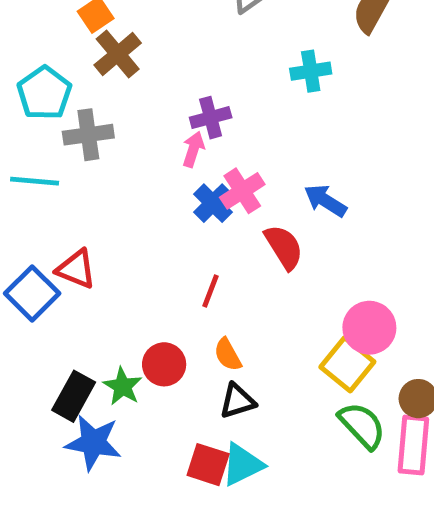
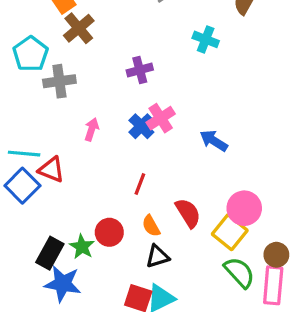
cyan cross: (311, 71) -> (206, 39), turned 30
pink arrow: (193, 149) -> (92, 129), moved
cyan line: (35, 181) -> (24, 154), moved
blue arrow: (325, 201) -> (214, 141), moved
red semicircle: (284, 247) -> (188, 213), moved

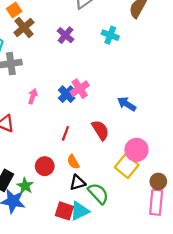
purple cross: (140, 70) -> (65, 35), moved, turned -35
blue arrow: (214, 141) -> (127, 104), moved
red semicircle: (188, 213) -> (100, 130), moved
green star: (82, 247) -> (25, 186), moved
green semicircle: (239, 272) -> (98, 193), moved

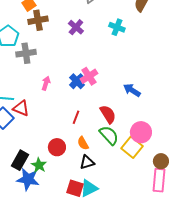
brown cross: (24, 27) -> (38, 20), turned 30
green semicircle: (98, 193) -> (109, 135), moved

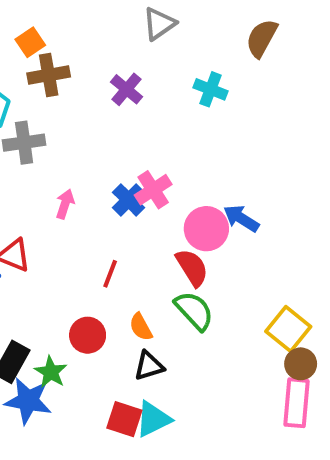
red line: (76, 117) -> (110, 274), moved
pink circle: (141, 132) -> (206, 229), moved
yellow square: (132, 147) -> (288, 329), moved

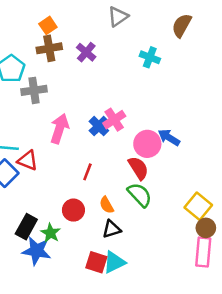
orange square: (30, 42) -> (48, 25), moved
purple cross: (126, 89) -> (86, 52), moved
pink arrow: (65, 204) -> (59, 129), size x1.6

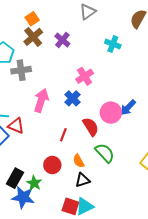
brown cross: (49, 48) -> (33, 37), turned -30
pink cross: (114, 120) -> (85, 76), moved
blue arrow: (169, 137) -> (128, 108), turned -78
red semicircle: (138, 168) -> (91, 127), moved

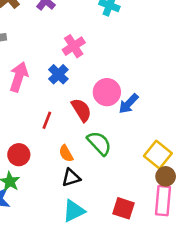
blue arrow: (128, 108) -> (129, 104), moved
red circle: (52, 165) -> (19, 155), moved
red square: (70, 206) -> (123, 208), moved

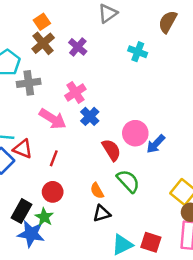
pink cross: (74, 46) -> (75, 92), moved
pink arrow: (19, 77) -> (53, 119), turned 104
red line: (47, 120) -> (54, 158), moved
cyan triangle: (74, 211) -> (122, 245), moved

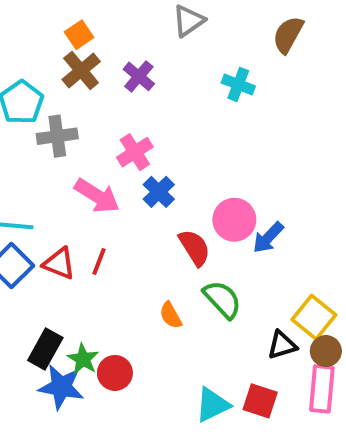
red triangle: (23, 149) -> (59, 264), moved
red circle: (53, 192) -> (115, 373), moved
black triangle: (102, 213) -> (282, 345), moved

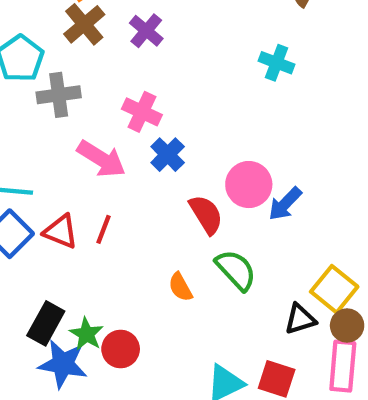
cyan cross: (238, 84) -> (277, 63), moved
pink cross: (135, 152) -> (142, 112), turned -32

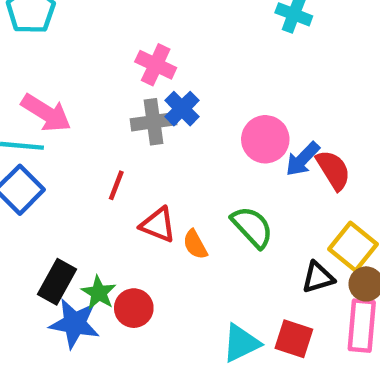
gray cross: (59, 95) -> (153, 122), moved
pink arrow: (101, 159) -> (46, 113), moved
red semicircle: (206, 214) -> (333, 170), moved
red triangle: (61, 232) -> (158, 225), moved

